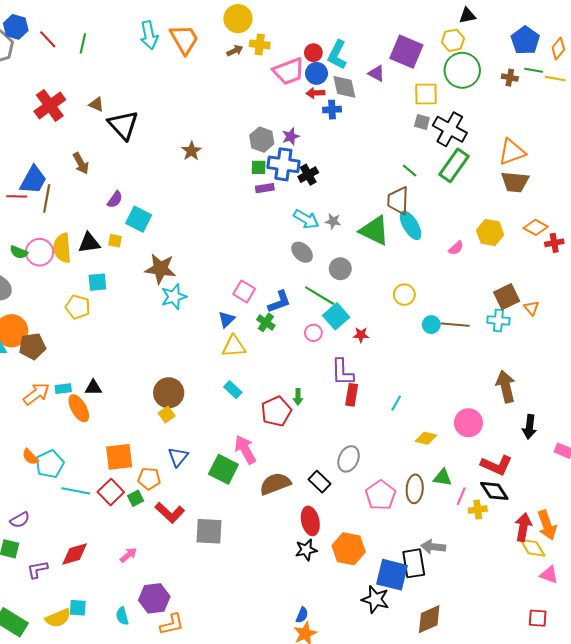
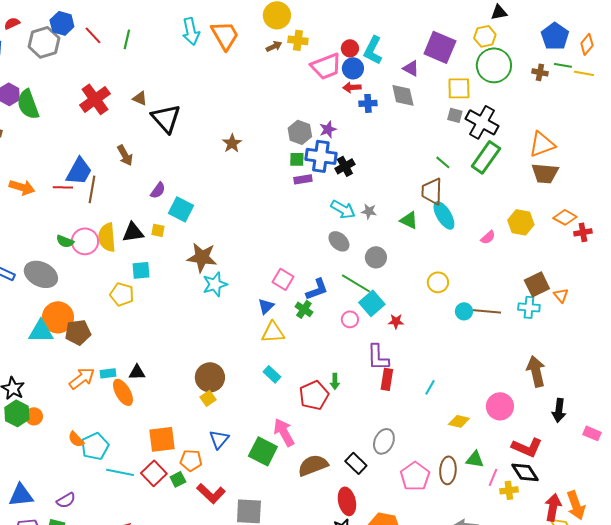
gray diamond: (344, 87) -> (403, 95), moved
green triangle: (374, 230) -> (409, 220), size x0.6

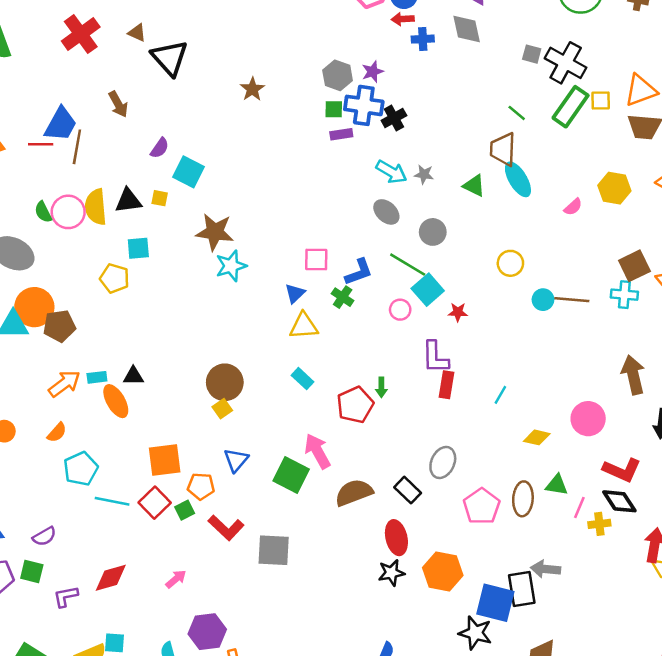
yellow square: (459, 88) -> (601, 100), moved, size x0.7
green semicircle: (65, 241) -> (43, 212), turned 42
pink square: (283, 279) -> (316, 260), turned -30
orange semicircle: (76, 439) -> (57, 432), moved, turned -96

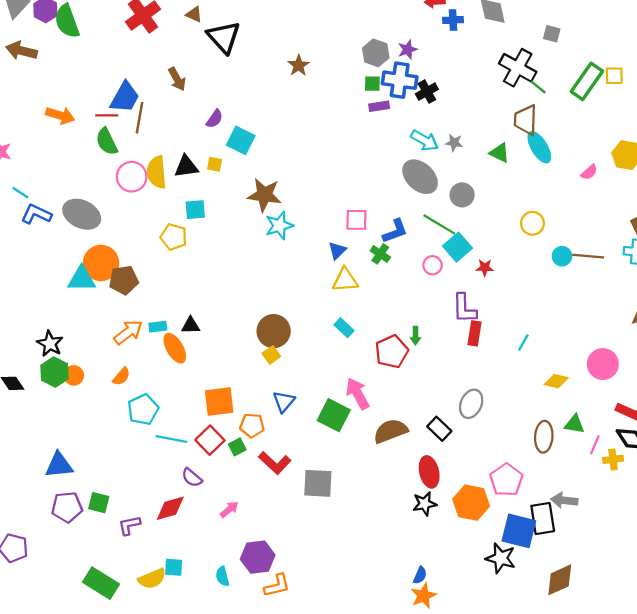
black cross: (566, 63) -> (518, 68), moved
green semicircle: (43, 212) -> (107, 142), moved, size x1.4
gray ellipse: (386, 212) -> (420, 177), size x1.5
pink pentagon: (482, 506) -> (506, 480), moved
purple semicircle: (44, 536) -> (192, 478), moved, turned 70

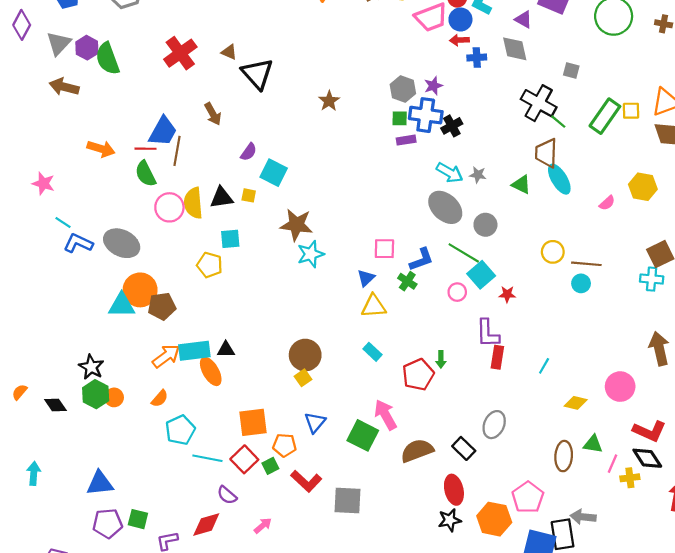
brown line: (588, 256) -> (586, 264), moved
cyan rectangle: (158, 327) -> (194, 351), size x1.8

